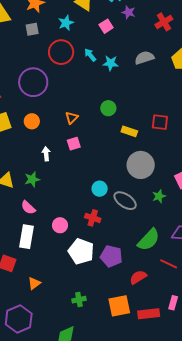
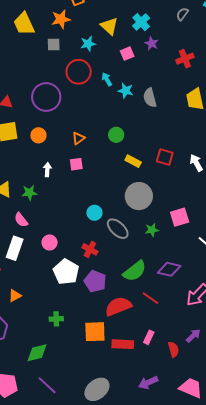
gray semicircle: (144, 58) -> (150, 98), moved, turned -96
red cross: (93, 218) -> (90, 249), moved
red semicircle: (138, 277) -> (118, 306), size x1.5

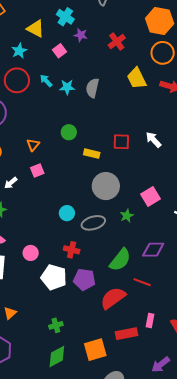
gray semicircle: (150, 98) -> (92, 88), turned 42
white arrow: (47, 170) -> (11, 183), turned -120
gray ellipse: (118, 229) -> (93, 223), turned -45
orange square: (95, 332) -> (95, 350), moved
green diamond: (37, 353) -> (57, 357), moved

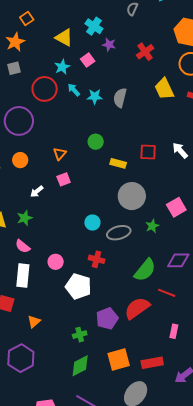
cyan star: (19, 51) -> (62, 67), moved
purple pentagon: (84, 279) -> (107, 318), moved, turned -30
red rectangle: (126, 334) -> (152, 363), moved

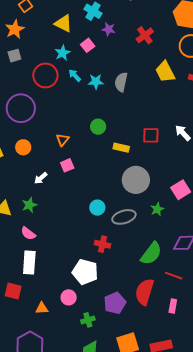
pink circle: (56, 262) -> (69, 297), moved
red semicircle: (137, 308) -> (145, 292), turned -36
orange triangle: (34, 322) -> (42, 308), turned 40
pink rectangle: (174, 331) -> (173, 306), moved

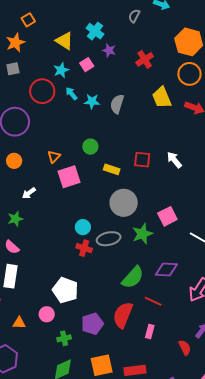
pink square: (67, 165) -> (69, 177), moved, size x1.6
green star: (157, 209) -> (142, 234), size x1.5
red cross: (102, 244) -> (84, 248), moved

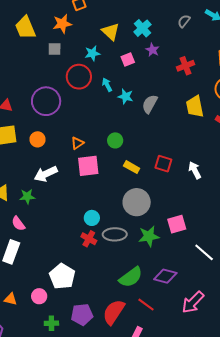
cyan star: (61, 70) -> (92, 53), moved
white arrow: (29, 193) -> (46, 174), size x1.6

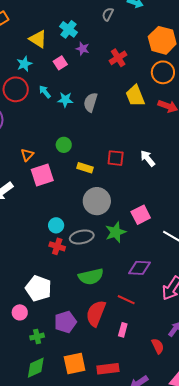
green semicircle: (131, 277) -> (91, 277), moved, turned 35

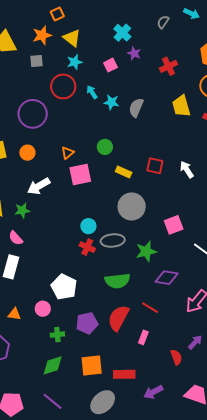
yellow triangle: (38, 39) -> (72, 38), moved
green star: (116, 232) -> (146, 251), moved

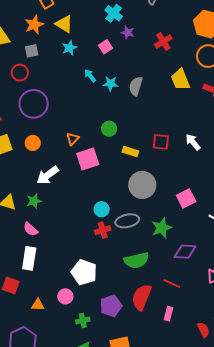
red circle: (63, 86) -> (20, 73), moved, size x0.7
red cross: (87, 247) -> (103, 230), turned -35

